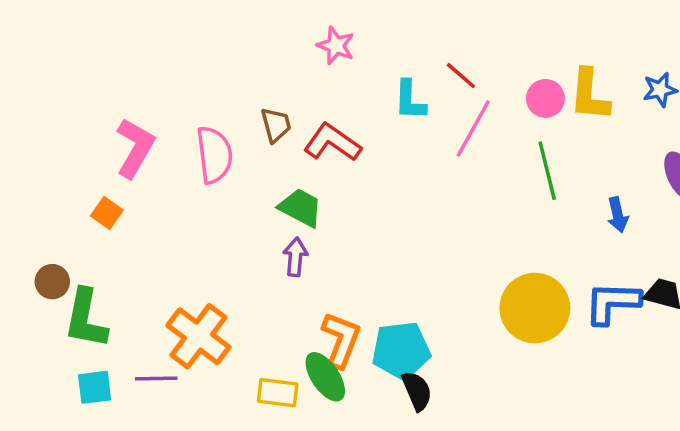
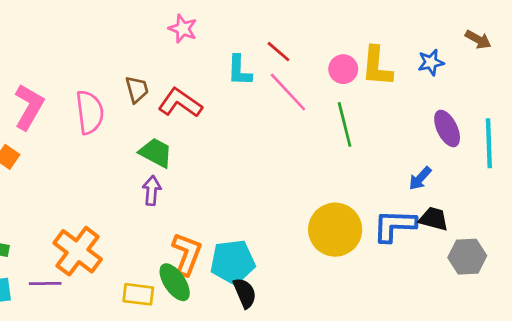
pink line: (473, 128) -> (288, 92), turned -72
blue arrow: (618, 215) -> (420, 178), moved, turned 55

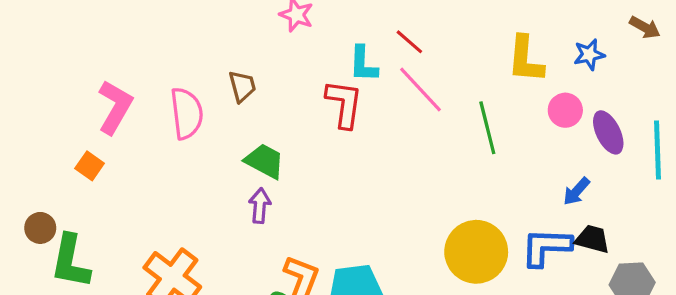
pink circle: (343, 69) -> (565, 110), moved
red L-shape: (180, 103) -> (344, 104), moved, turned 63

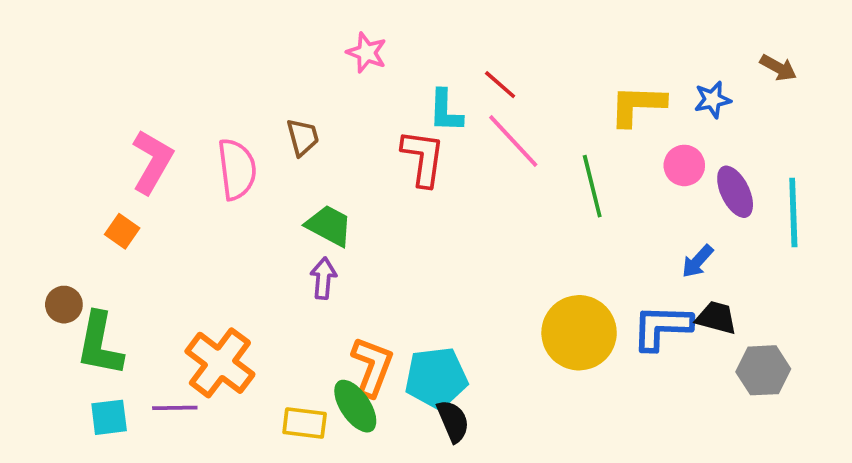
yellow L-shape: (526, 59) -> (637, 105), turned 87

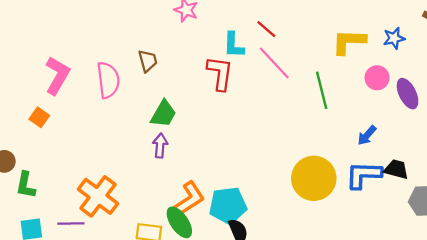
green trapezoid: (329, 226) -> (164, 114), turned 92
blue arrow: (697, 261) -> (367, 135), moved
green L-shape: (100, 344) -> (26, 185), size x0.7
orange L-shape: (372, 367) -> (190, 199), turned 36

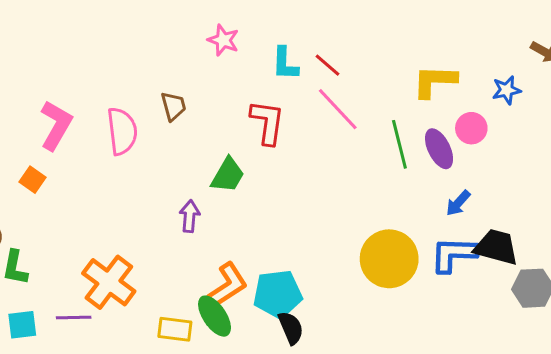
blue star: (394, 38) -> (507, 90), moved
cyan L-shape: (234, 45) -> (285, 64), moved
purple ellipse: (408, 94) -> (439, 149), moved
green trapezoid: (164, 114) -> (228, 175), moved
black trapezoid: (396, 169) -> (496, 247), size x1.4

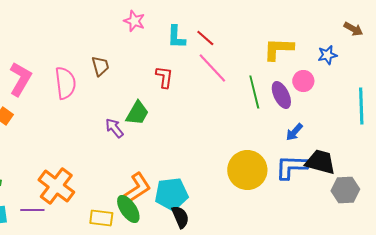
red L-shape: (267, 122) -> (164, 77), size x0.7
purple arrow: (190, 216) -> (114, 128), moved, turned -45

